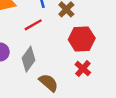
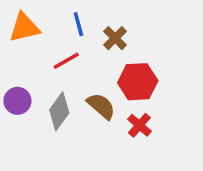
brown semicircle: (49, 83) -> (101, 106), moved

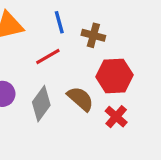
brown cross: (115, 38) -> (93, 35), turned -30

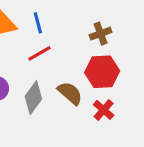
blue line: (59, 22) -> (38, 23), moved
brown cross: (93, 35) -> (101, 34), moved, turned -35

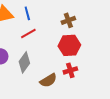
brown semicircle: (70, 93) -> (48, 80), moved, turned 108
red cross: (104, 110) -> (70, 70), turned 32

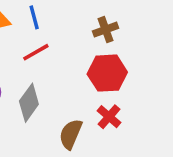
red cross: (70, 70) -> (109, 117), turned -32
brown semicircle: (48, 80) -> (71, 134), turned 144

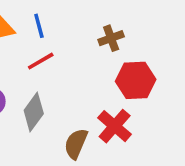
red hexagon: (107, 73) -> (136, 80), moved
red cross: (109, 117) -> (115, 126), size x1.4

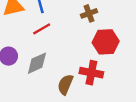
gray diamond: (34, 112) -> (37, 63), turned 30
red cross: (115, 126) -> (91, 73), turned -30

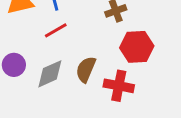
brown semicircle: (65, 84) -> (86, 69), moved

